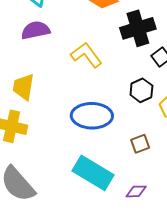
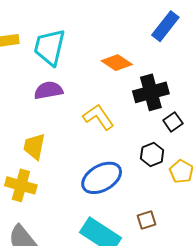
blue ellipse: (92, 116) -> (102, 178), turned -33
brown square: (140, 144) -> (147, 220), moved

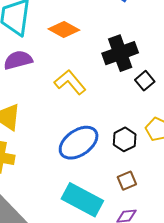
orange diamond: (117, 63) -> (64, 30), moved
black hexagon: (152, 154) -> (125, 139), moved

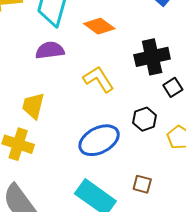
black hexagon: (125, 139) -> (145, 119), moved
brown square: (127, 181) -> (142, 184), turned 30

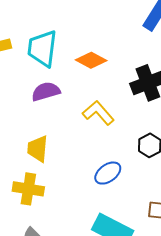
blue ellipse: (99, 140) -> (108, 173), size x0.7

